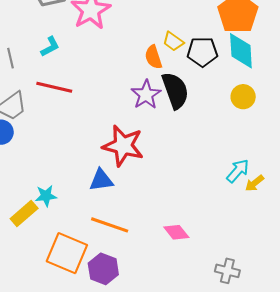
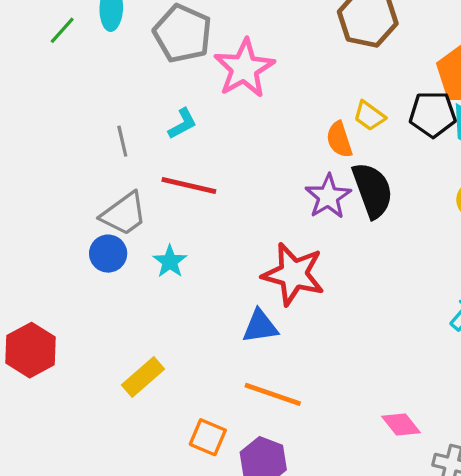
black pentagon: (202, 52) -> (433, 114), moved
cyan star: (46, 196) -> (170, 261), moved, turned -30
pink diamond: (176, 232) -> (401, 425), moved
orange square: (67, 253) -> (208, 437), size x0.6

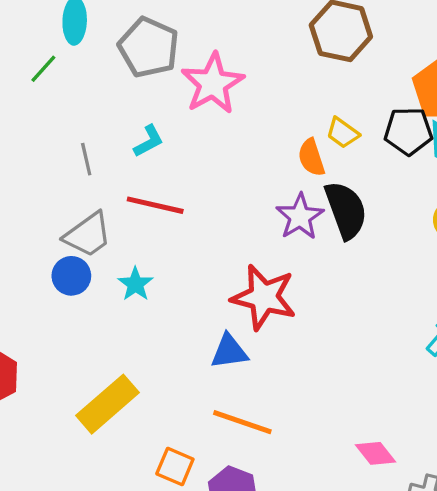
green line: (62, 30) -> (43, 69), moved
yellow rectangle: (143, 377) -> (108, 404), size x1.4

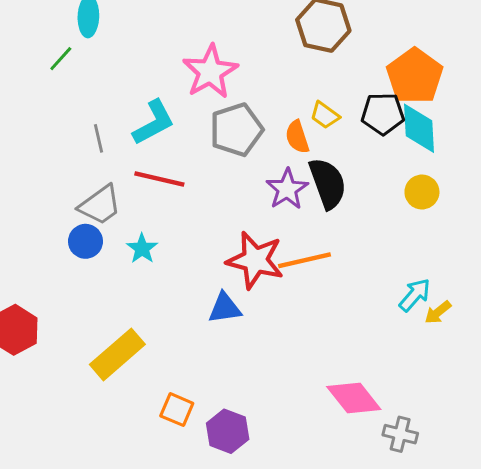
gray pentagon: (149, 47) -> (236, 130), moved, turned 30
cyan L-shape: (149, 141) -> (154, 122), size x1.6
orange line: (242, 422) -> (304, 260), moved, turned -32
pink diamond: (375, 453) -> (354, 398), size x1.5

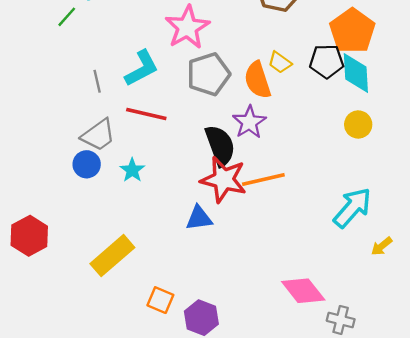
orange semicircle: (297, 137) -> (258, 80), size x1.4
black semicircle: (328, 183) -> (220, 146), moved
cyan arrow: (415, 295) -> (352, 208), size x1.5
yellow arrow: (438, 312) -> (382, 246), moved

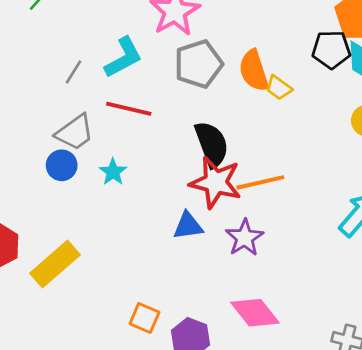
yellow trapezoid: (280, 62) -> (279, 88), moved
gray line: (97, 81) -> (73, 72), turned 45
purple star: (249, 122) -> (245, 238), moved
yellow rectangle: (112, 256) -> (55, 264), moved
pink diamond: (303, 291) -> (255, 313), moved

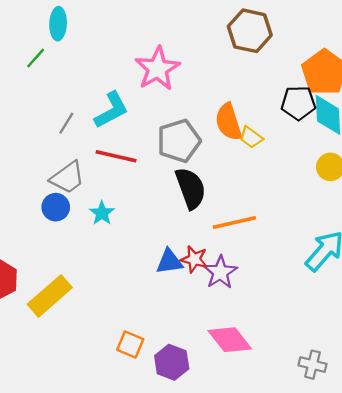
gray pentagon: (198, 64) -> (179, 141), moved
red star: (216, 182) -> (194, 259), moved, size x0.6

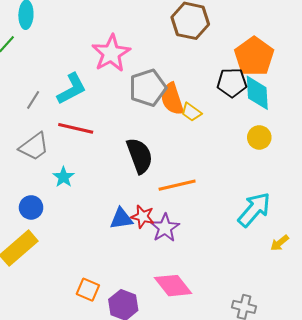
gray pentagon: (179, 141) -> (148, 88), moved
blue circle: (56, 207) -> (31, 207), moved

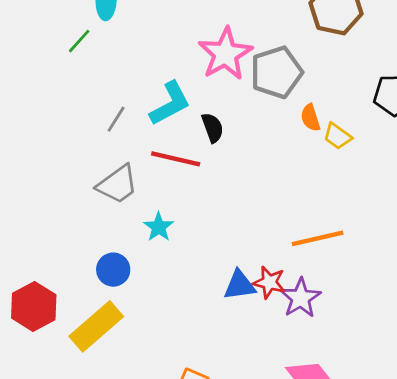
gray pentagon: (148, 88) -> (276, 72), moved
orange semicircle: (172, 99) -> (310, 118), size x0.6
black semicircle: (140, 156) -> (213, 128), moved, size x0.6

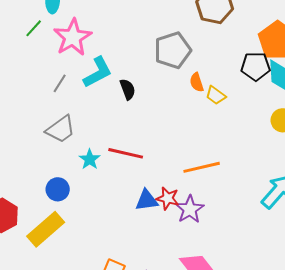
pink star: (225, 54) -> (73, 37), moved
red line: (176, 159) -> (126, 153), moved

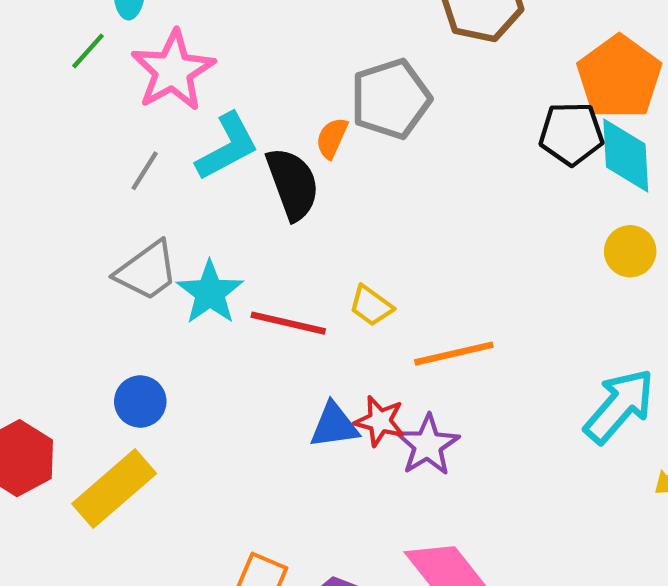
orange semicircle: (197, 82) -> (332, 138), moved, turned 42
black semicircle: (128, 89) -> (293, 184), size x1.6
yellow trapezoid: (216, 95) -> (371, 306), moved
cyan star: (90, 159) -> (210, 293), moved, size x1.4

